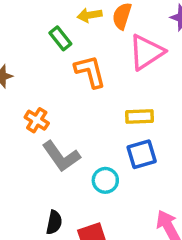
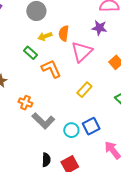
yellow rectangle: (140, 116) -> (84, 90), turned -35
blue square: (142, 154) -> (91, 126), moved

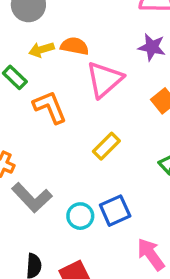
purple star: (99, 28) -> (152, 47), moved
orange semicircle: (64, 33) -> (75, 46), turned 91

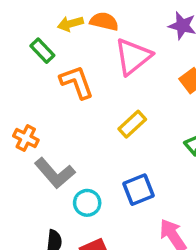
cyan circle: (80, 216) -> (87, 203), moved

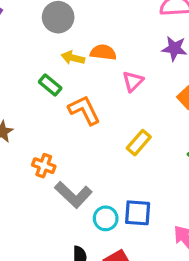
yellow arrow: (70, 24) -> (73, 58), turned 35
pink triangle: (133, 57) -> (133, 81), size x0.6
blue square: (138, 190) -> (138, 213), moved, turned 32

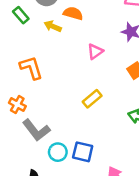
orange semicircle: (103, 52) -> (73, 13), moved
green rectangle: (50, 85) -> (21, 15), moved
orange L-shape: (84, 110) -> (31, 68), moved

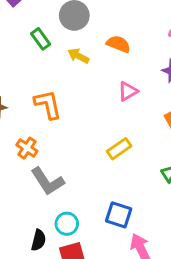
orange semicircle: (73, 13) -> (118, 44), moved
cyan circle: (58, 152) -> (67, 224), moved
blue square: (83, 152) -> (119, 215), moved

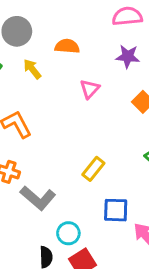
yellow arrow: (78, 56) -> (32, 69), turned 40
yellow rectangle: (119, 149) -> (93, 169), moved

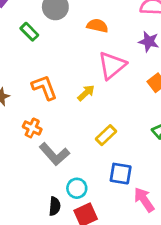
yellow arrow: (32, 69) -> (86, 93), moved, turned 78
pink triangle: (90, 89) -> (112, 65), size x1.6

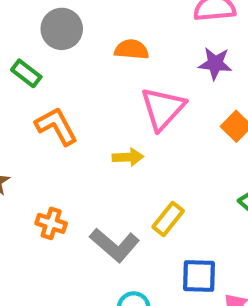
orange L-shape: (44, 87) -> (56, 126), moved
yellow arrow: (86, 93) -> (128, 157), turned 48
gray L-shape: (54, 154) -> (115, 245), moved

